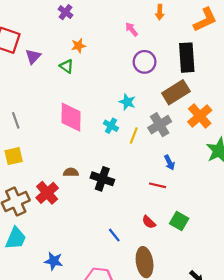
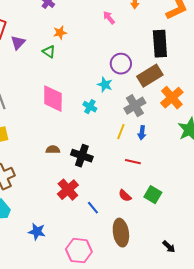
purple circle: (145, 62) -> (121, 64), moved
yellow line: (134, 135) -> (121, 132), moved
blue arrow: (169, 163) -> (142, 133), moved, turned 32
red cross: (47, 193) -> (68, 190), moved

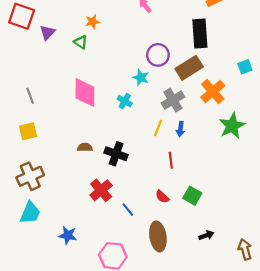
red line: (133, 162) -> (171, 160), turned 70
black arrow: (169, 247) -> (206, 235), moved, turned -64

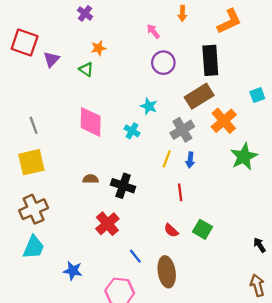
purple circle: (158, 55) -> (163, 63), moved
yellow square: (28, 131) -> (31, 162), size x1.4
blue line: (128, 210) -> (135, 256), moved
black arrow: (206, 235) -> (260, 245), moved, turned -104

